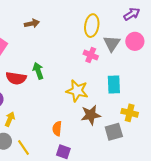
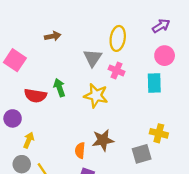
gray triangle: (112, 43) -> (93, 58), moved
cyan rectangle: (114, 84) -> (154, 83), moved
yellow star: (77, 91) -> (96, 96), moved
brown star: (91, 115) -> (103, 140), moved

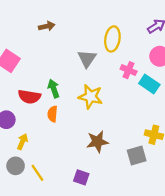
brown arrow: (53, 36) -> (47, 26), moved
pink cross: (117, 70) -> (129, 70), moved
cyan rectangle: (154, 83) -> (149, 84), turned -54
orange semicircle: (80, 150) -> (52, 114), moved

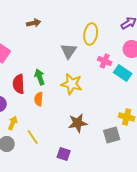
red semicircle: (29, 97) -> (19, 84), turned 78
yellow line: (37, 173) -> (33, 137), moved

